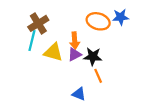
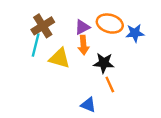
blue star: (121, 17) -> (135, 33), moved
purple triangle: (75, 54) -> (82, 27), moved

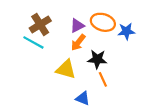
cyan line: (36, 45) -> (33, 42), turned -75
orange arrow: (83, 45) -> (78, 42), turned 42
yellow triangle: (60, 58) -> (66, 69), moved

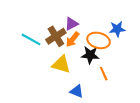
orange ellipse: (103, 22) -> (99, 40), moved
brown cross: (40, 25) -> (56, 36), moved
orange line: (103, 79) -> (104, 74), moved

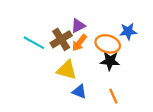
black star: (90, 55) -> (110, 61), moved
orange line: (104, 74) -> (113, 96), moved
blue triangle: (77, 91) -> (79, 92), moved

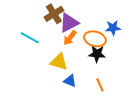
purple triangle: (78, 26) -> (69, 23), size x1.5
brown cross: (61, 39) -> (54, 14), moved

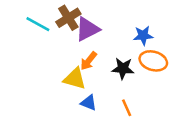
cyan line: (30, 38) -> (38, 24), moved
orange arrow: (70, 38) -> (89, 61), moved
orange ellipse: (95, 39) -> (153, 61), moved

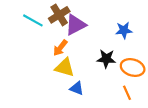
orange arrow: (89, 61) -> (60, 48), moved
orange ellipse: (153, 61) -> (133, 68), moved
orange line: (127, 108) -> (127, 93), moved

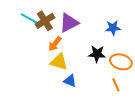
brown cross: (59, 15) -> (45, 21), moved

